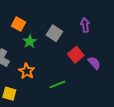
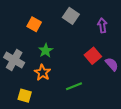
gray square: (54, 33) -> (71, 16), moved
green star: (30, 41) -> (46, 51), moved

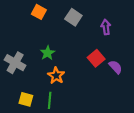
orange square: (34, 24) -> (39, 12), moved
orange star: (42, 73) -> (56, 76), moved
green line: (74, 86) -> (50, 100), moved, turned -63

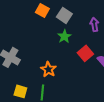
orange square: (39, 12) -> (42, 10), moved
green star: (48, 53) -> (64, 36), moved

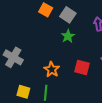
red square: (85, 53) -> (82, 67), moved, turned -35

